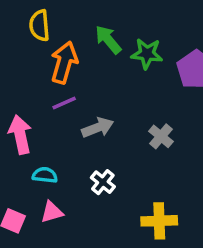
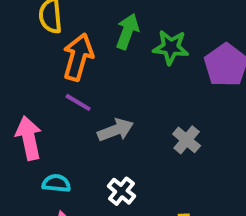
green arrow: (108, 40) -> (127, 31), turned 60
purple line: (64, 103) -> (78, 102), turned 55

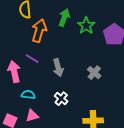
green star: (171, 47) -> (86, 26), turned 30
purple line: (78, 102) -> (32, 59), moved
gray arrow: (116, 130) -> (58, 68), turned 96

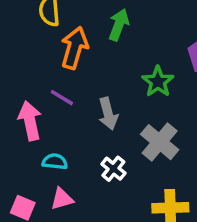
green star: (86, 26) -> (158, 82), moved
gray cross: (94, 73) -> (160, 142), moved, size x1.5

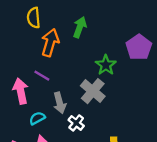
gray arrow: (108, 114) -> (60, 103), moved
gray cross: (160, 142) -> (93, 91), moved
cyan semicircle: (55, 162) -> (37, 118), turned -35

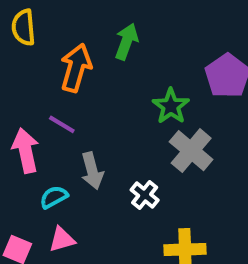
yellow semicircle: (34, 18) -> (23, 27), moved
gray cross: (93, 91) -> (191, 151), moved
white cross: (76, 123) -> (145, 195), moved

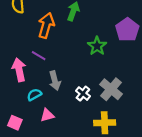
gray cross: (191, 151) -> (111, 89), moved
pink triangle: (62, 239) -> (47, 115), moved

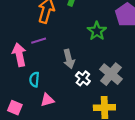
purple line: (39, 56) -> (39, 41), turned -48
gray arrow: (55, 81) -> (69, 59), moved
cyan semicircle: (34, 95) -> (34, 79), turned -56

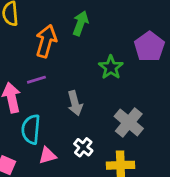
white cross: (83, 78) -> (83, 147), moved
cyan semicircle: (34, 79) -> (31, 129), size x1.5

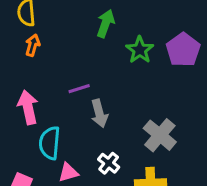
orange arrow: (46, 41) -> (33, 45), moved, size x0.6
green star: (111, 67) -> (140, 50), moved
purple line: (36, 80) -> (79, 89), moved

